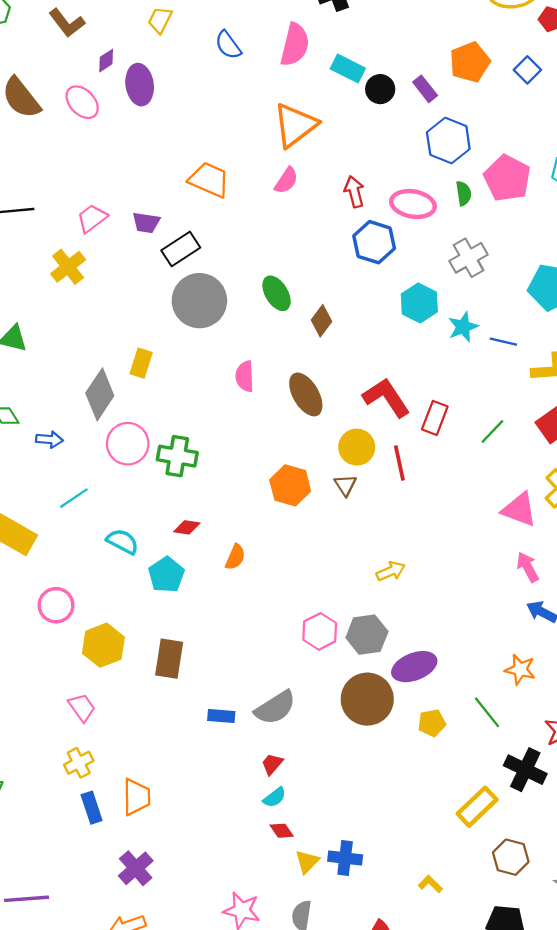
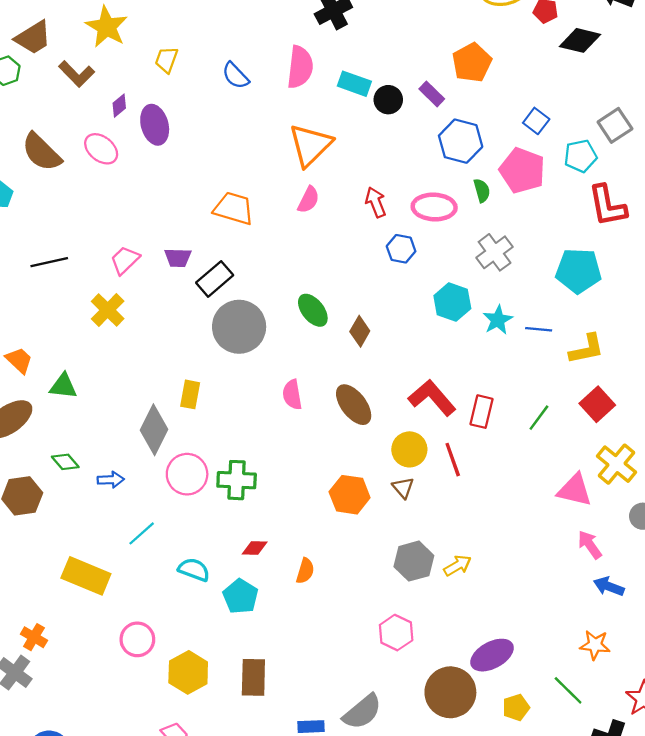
blue square: (527, 70) -> (536, 121), moved
blue hexagon: (374, 242) -> (401, 249), size x0.7
gray hexagon: (367, 635) -> (414, 561), moved

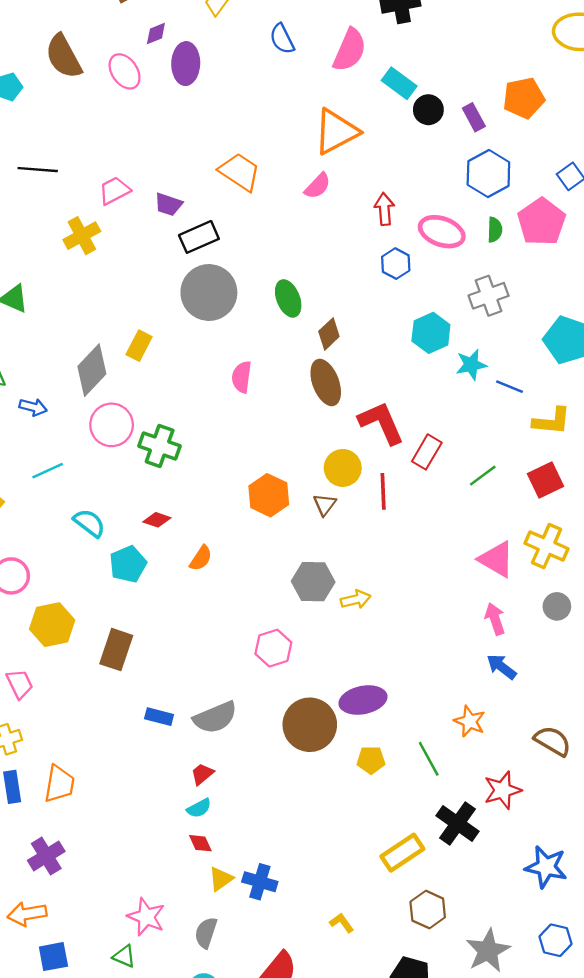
brown ellipse: (354, 405) -> (326, 383), moved
yellow cross: (616, 464) -> (547, 546), turned -33

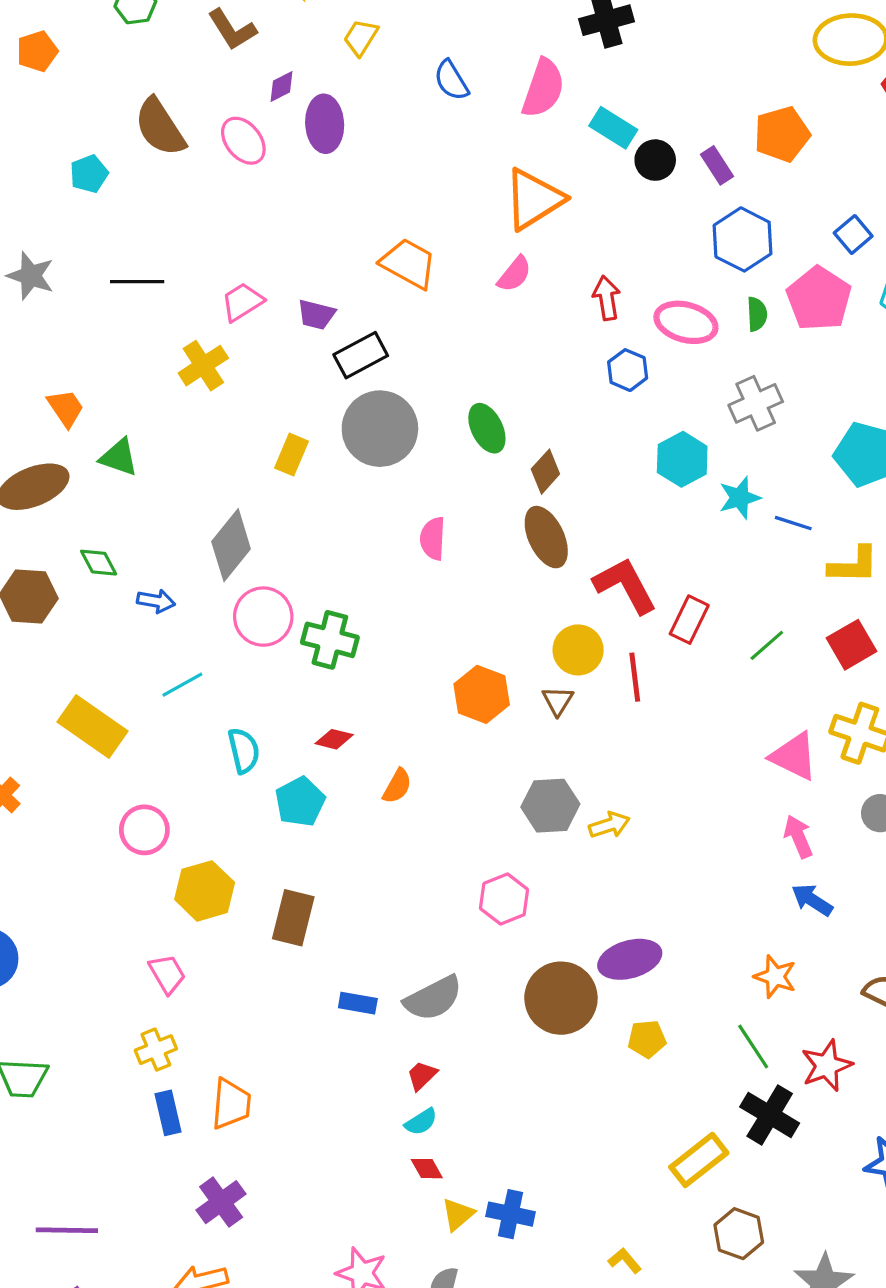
yellow rectangle: (139, 346) -> (291, 455), moved
cyan semicircle: (89, 523) -> (244, 751), turned 44
green line: (429, 759) -> (753, 1047), moved

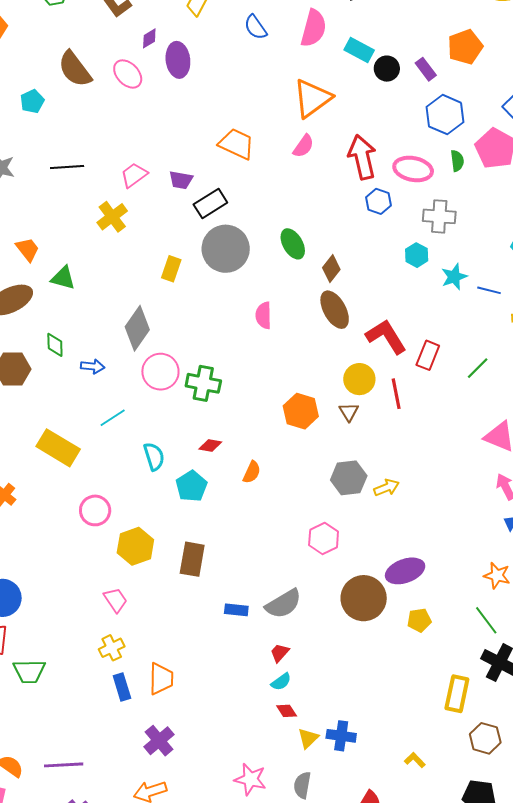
red arrow: (607, 298) -> (362, 157), size x1.6
gray cross: (756, 403) -> (439, 216), moved, turned 32
cyan hexagon: (682, 459) -> (417, 255), size x0.7
green diamond: (99, 563) -> (55, 345), turned 30
yellow rectangle: (699, 1160) -> (457, 694), turned -36

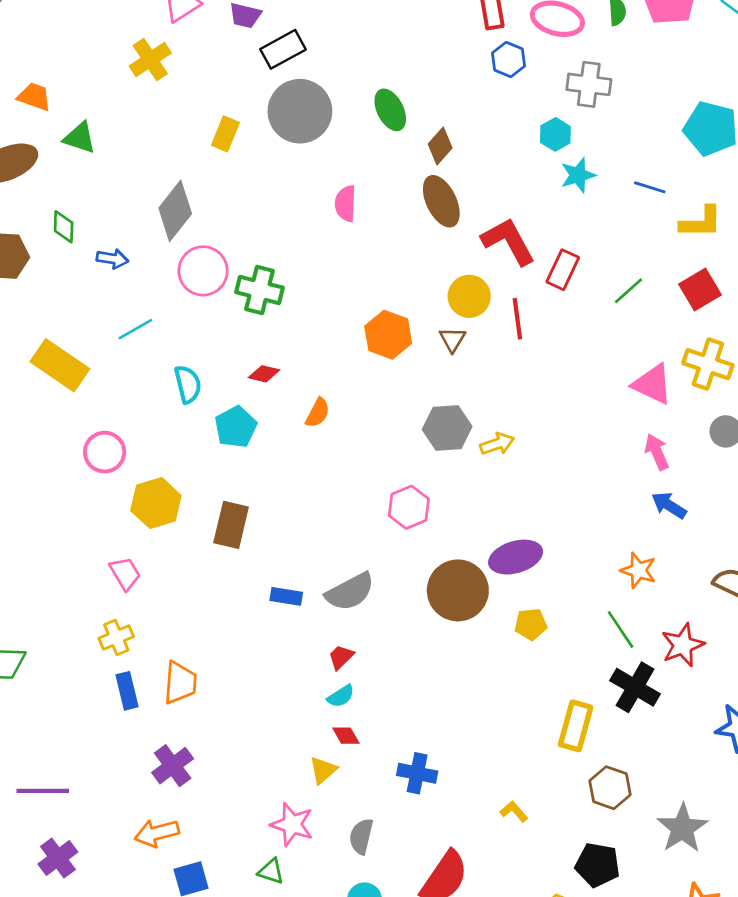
orange trapezoid: (28, 249) -> (34, 97), turned -36
cyan star: (454, 277) -> (578, 175), moved
yellow triangle: (308, 738) -> (323, 770), moved

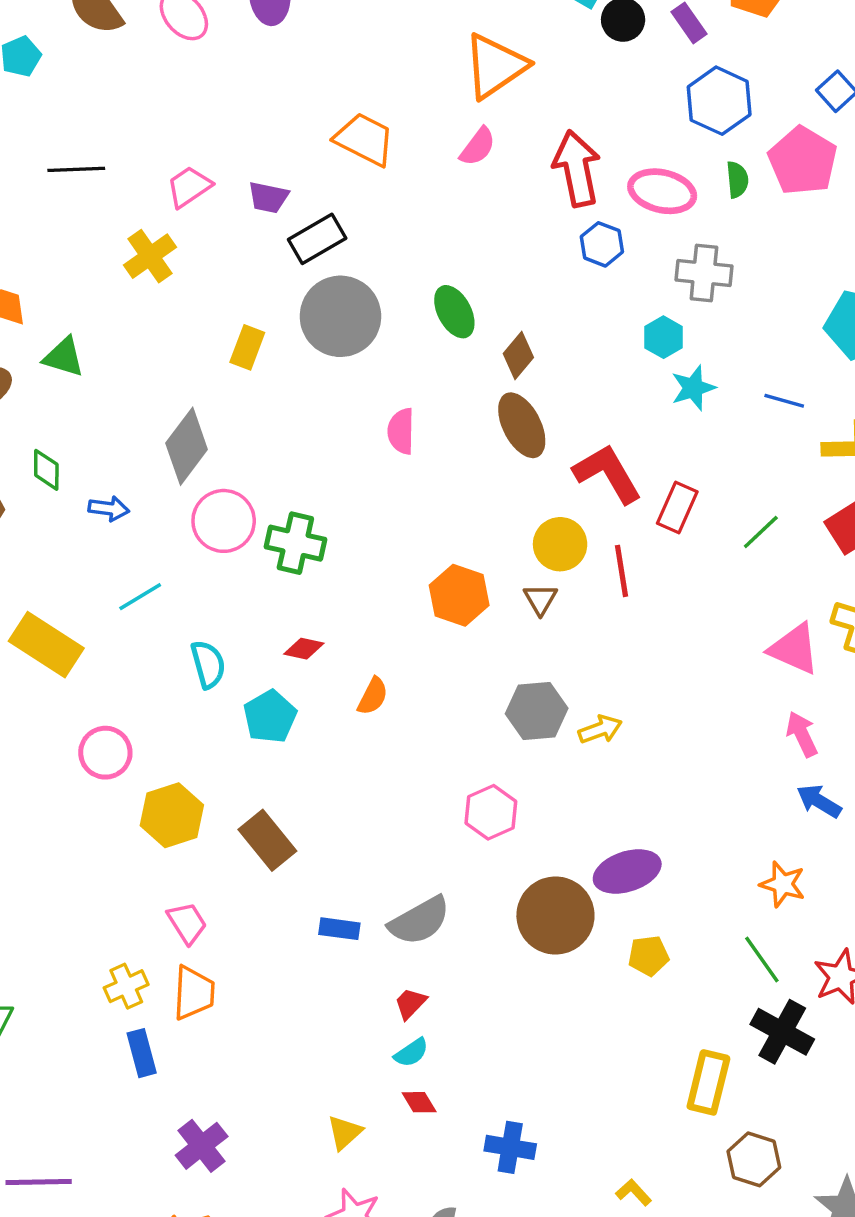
brown rectangle: (231, 525) -> (267, 840), turned -51
pink trapezoid: (125, 573) -> (187, 923), moved
orange trapezoid: (180, 683) -> (194, 993), moved
yellow triangle: (323, 770) -> (345, 1132), moved

